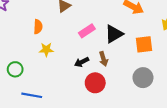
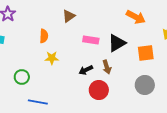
pink rectangle: (87, 31) -> (91, 40), turned 42

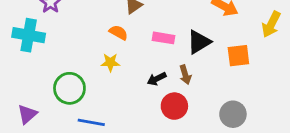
orange semicircle: (44, 36) -> (119, 32), moved, turned -64
green circle: (22, 77) -> (69, 88), size x1.5
gray circle: (145, 85) -> (233, 114), moved

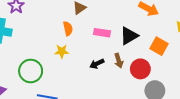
orange semicircle: (119, 32) -> (68, 29), turned 48
orange square: (238, 56) -> (159, 46), turned 36
red circle: (174, 106) -> (140, 69), moved

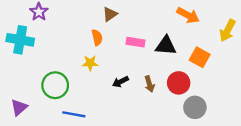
black triangle: (129, 36) -> (166, 46), turned 36
brown arrow: (119, 61) -> (150, 84), moved
black arrow: (97, 64) -> (120, 82), moved

